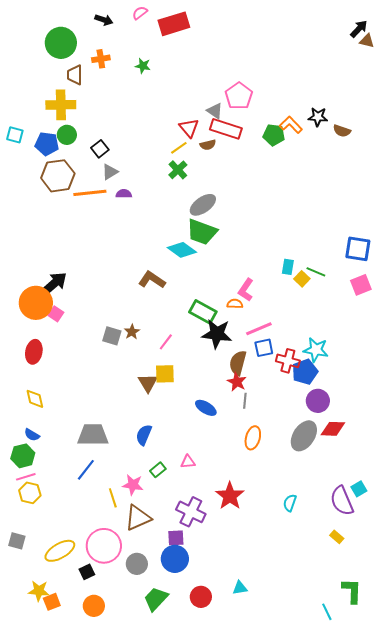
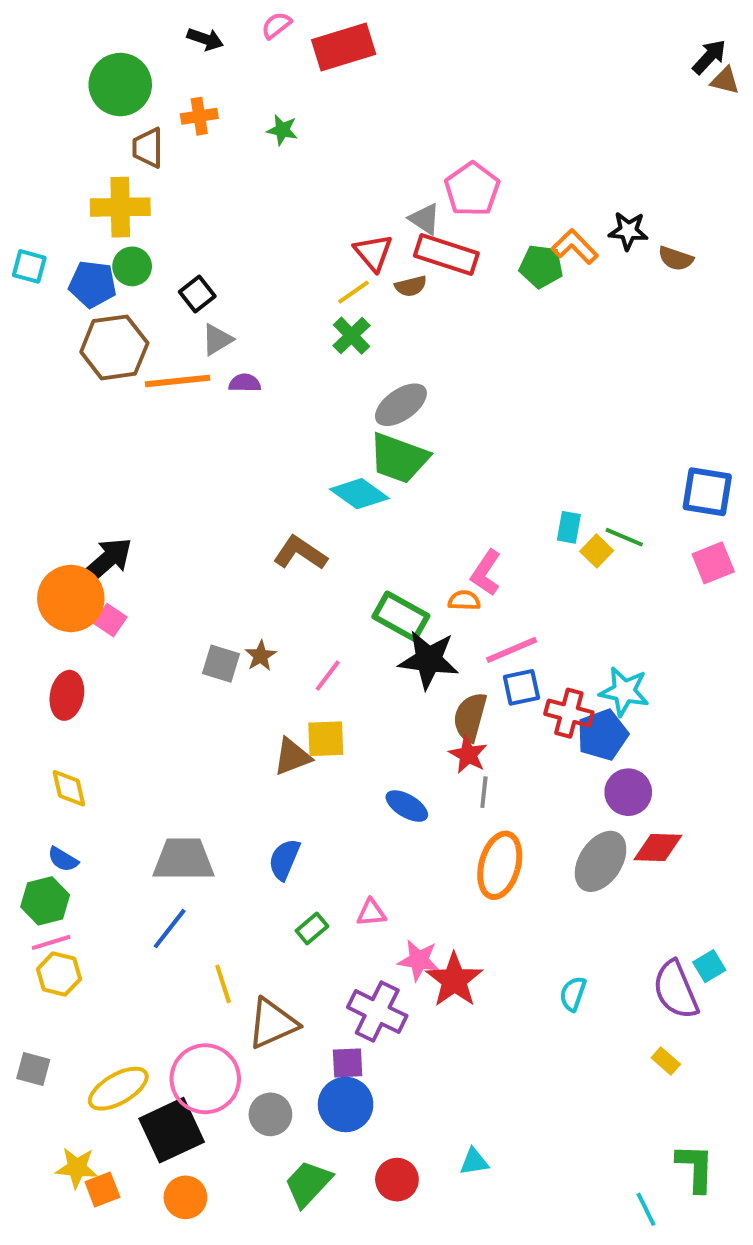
brown triangle: (148, 383) -> (292, 757), turned 40
orange ellipse: (253, 438) -> (500, 865), size x1.4
pink star: (133, 485) -> (419, 960), moved
black square: (87, 572) -> (172, 1130), size x2.0

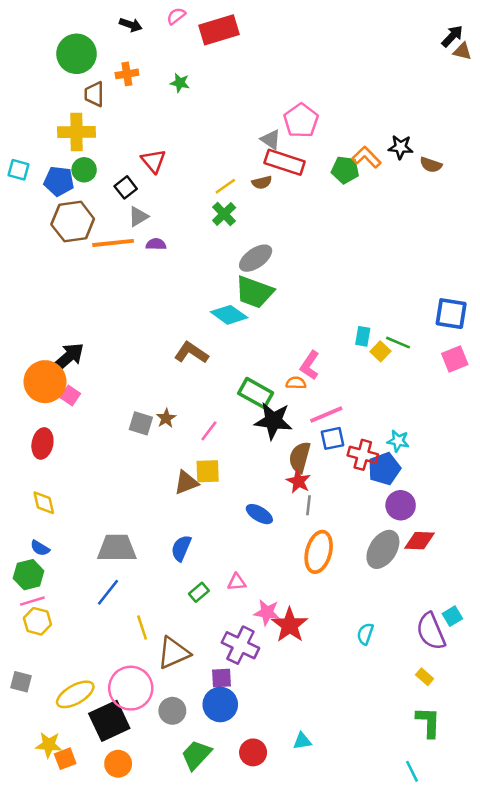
red triangle: (373, 253) -> (153, 161), moved
cyan star: (624, 691) -> (398, 441), size x0.7
green L-shape: (695, 1168) -> (428, 722), moved

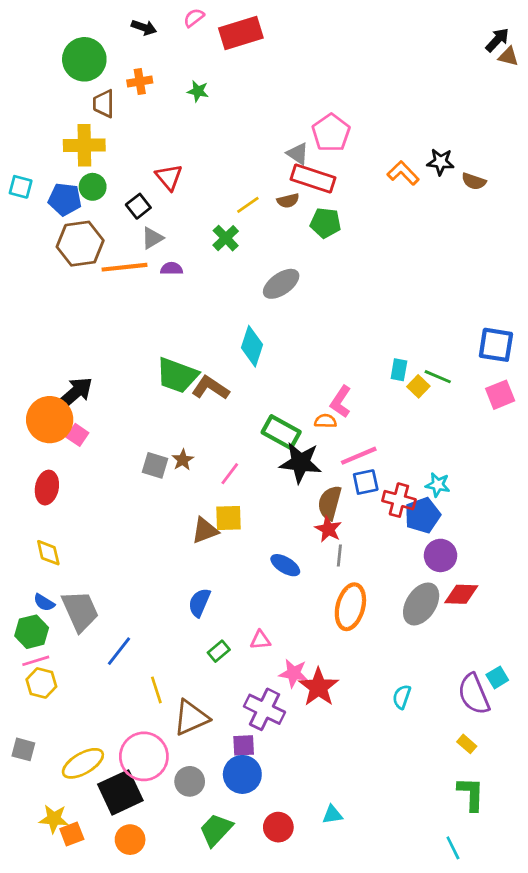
green pentagon: (345, 170) -> (325, 223), moved
green cross: (224, 214) -> (226, 238), moved
green trapezoid: (254, 292) -> (177, 375), moved
cyan diamond: (229, 315) -> (252, 346), turned 72
gray trapezoid: (117, 548) -> (80, 611), moved, turned 66

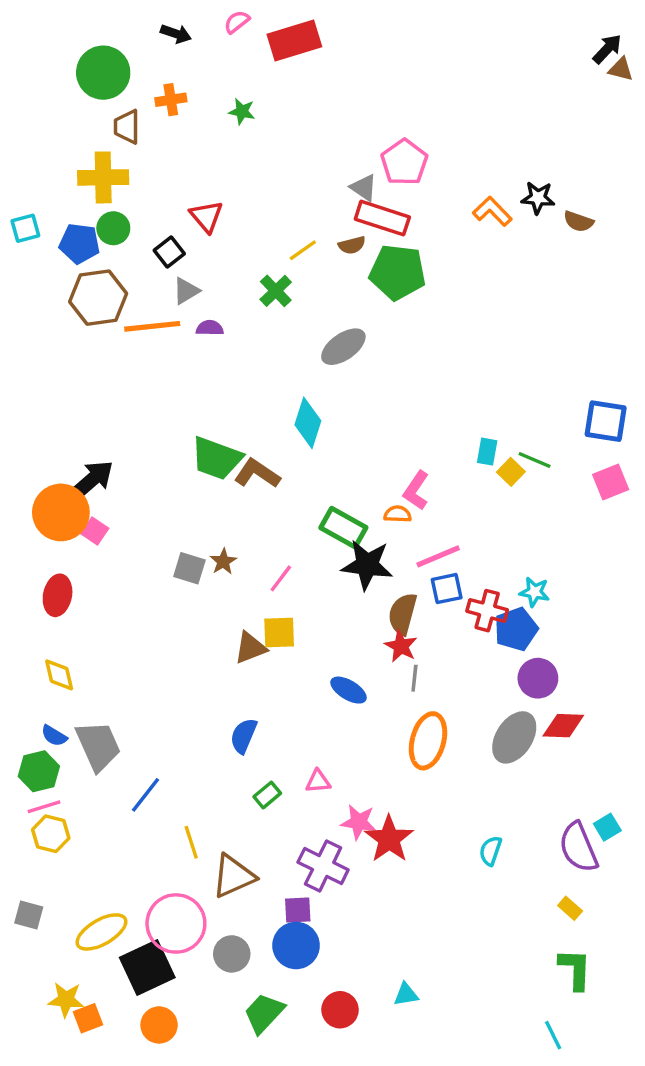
cyan square: (21, 187) -> (25, 228), turned -30
green pentagon: (325, 223) -> (398, 272), size x1.5

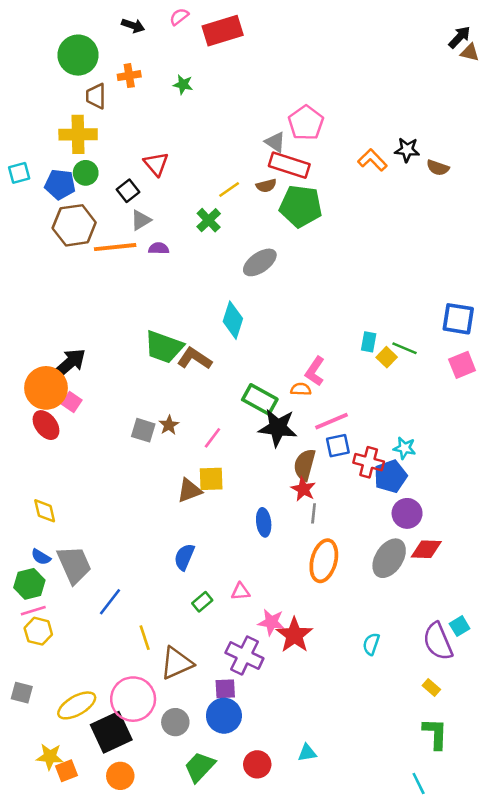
red ellipse: (58, 595) -> (46, 425), moved, turned -48
blue ellipse: (348, 690) -> (264, 522), turned 52

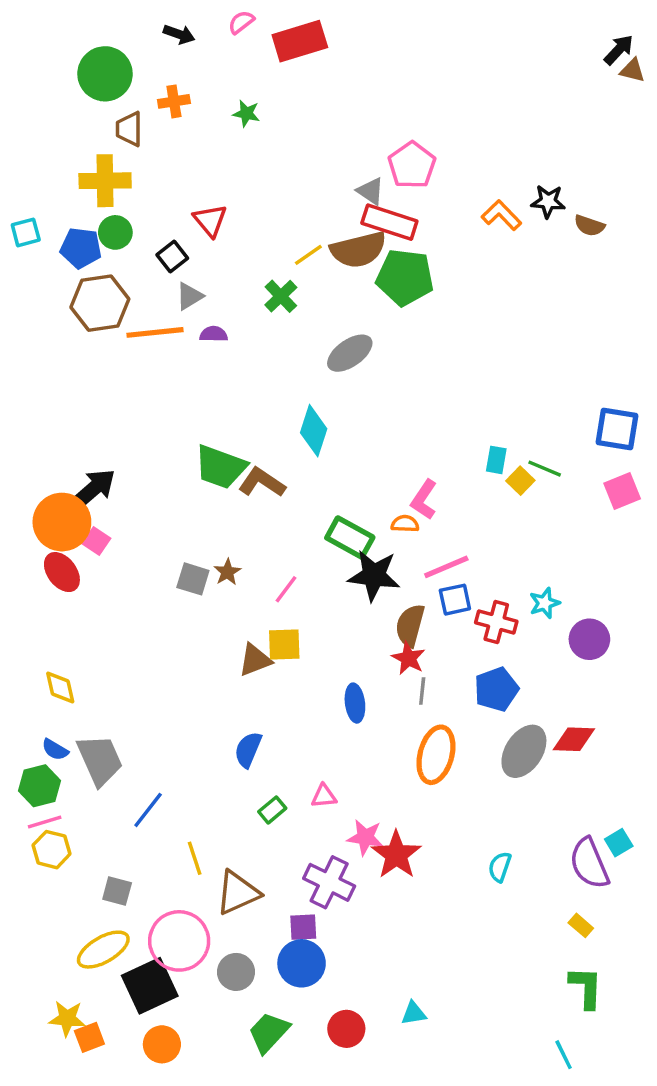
brown semicircle: (266, 186) -> (358, 250), size x2.0
cyan star: (404, 448) -> (545, 603), turned -30
blue pentagon: (390, 476) -> (496, 689), moved
purple circle: (407, 513) -> (589, 639), moved
gray square: (22, 693) -> (117, 891), moved

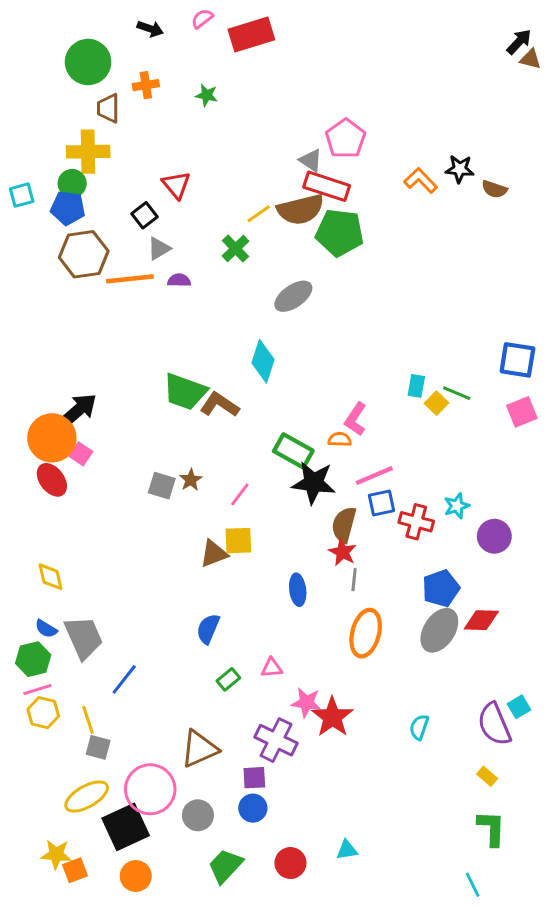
green circle: (115, 232) -> (72, 183), moved
blue pentagon: (496, 689) -> (441, 588), moved
yellow line: (195, 858) -> (88, 720), moved
blue circle: (302, 963) -> (253, 808), size x0.7

